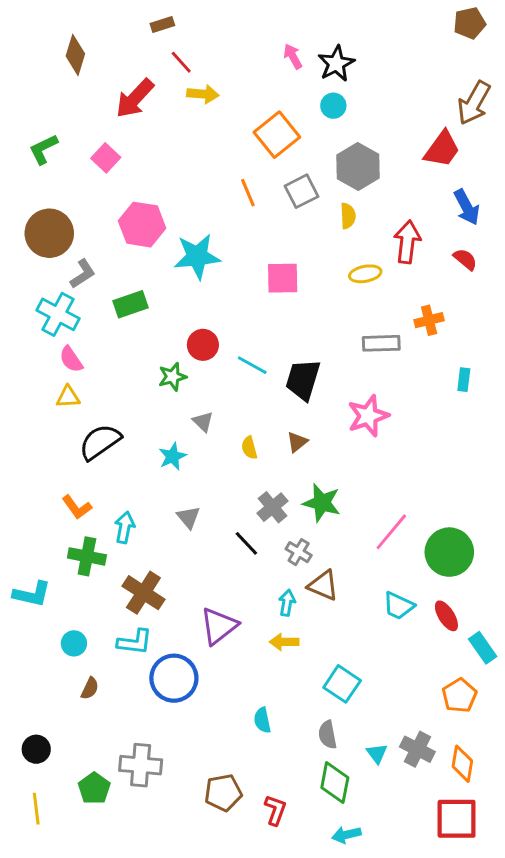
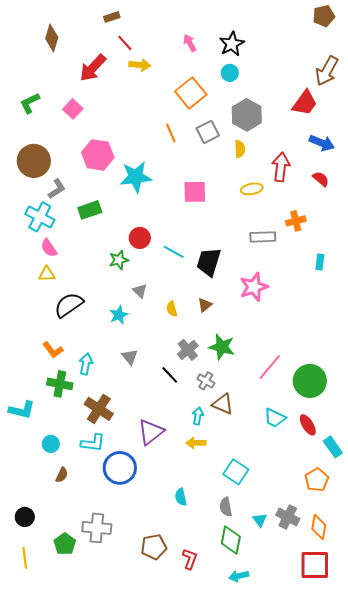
pink arrow: (293, 56) -> (190, 43), moved
blue arrow: (467, 207) -> (322, 143), turned -40

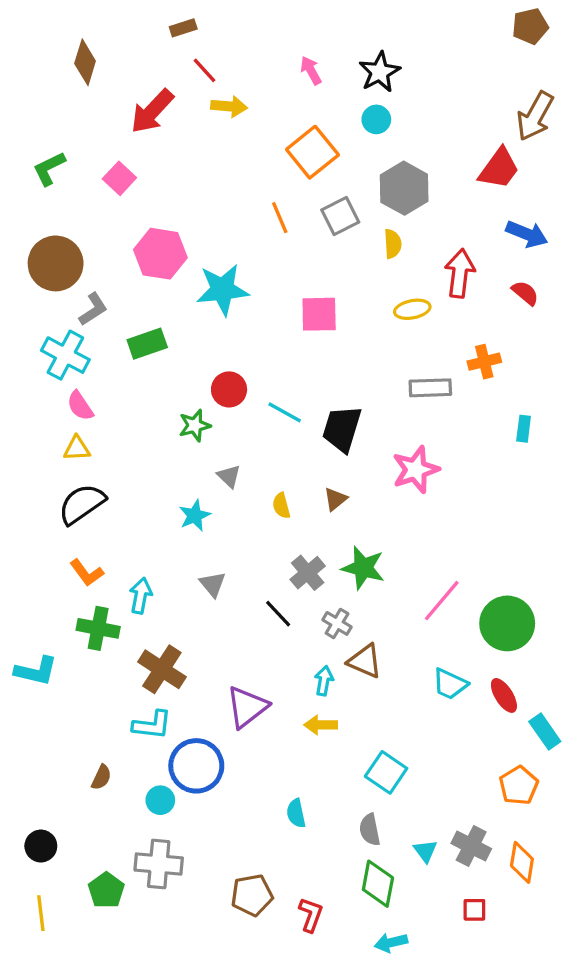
black semicircle: (69, 305) -> (82, 504), moved
cyan circle: (51, 444) -> (160, 800), moved
red square: (315, 565) -> (474, 910), moved, size x0.5

